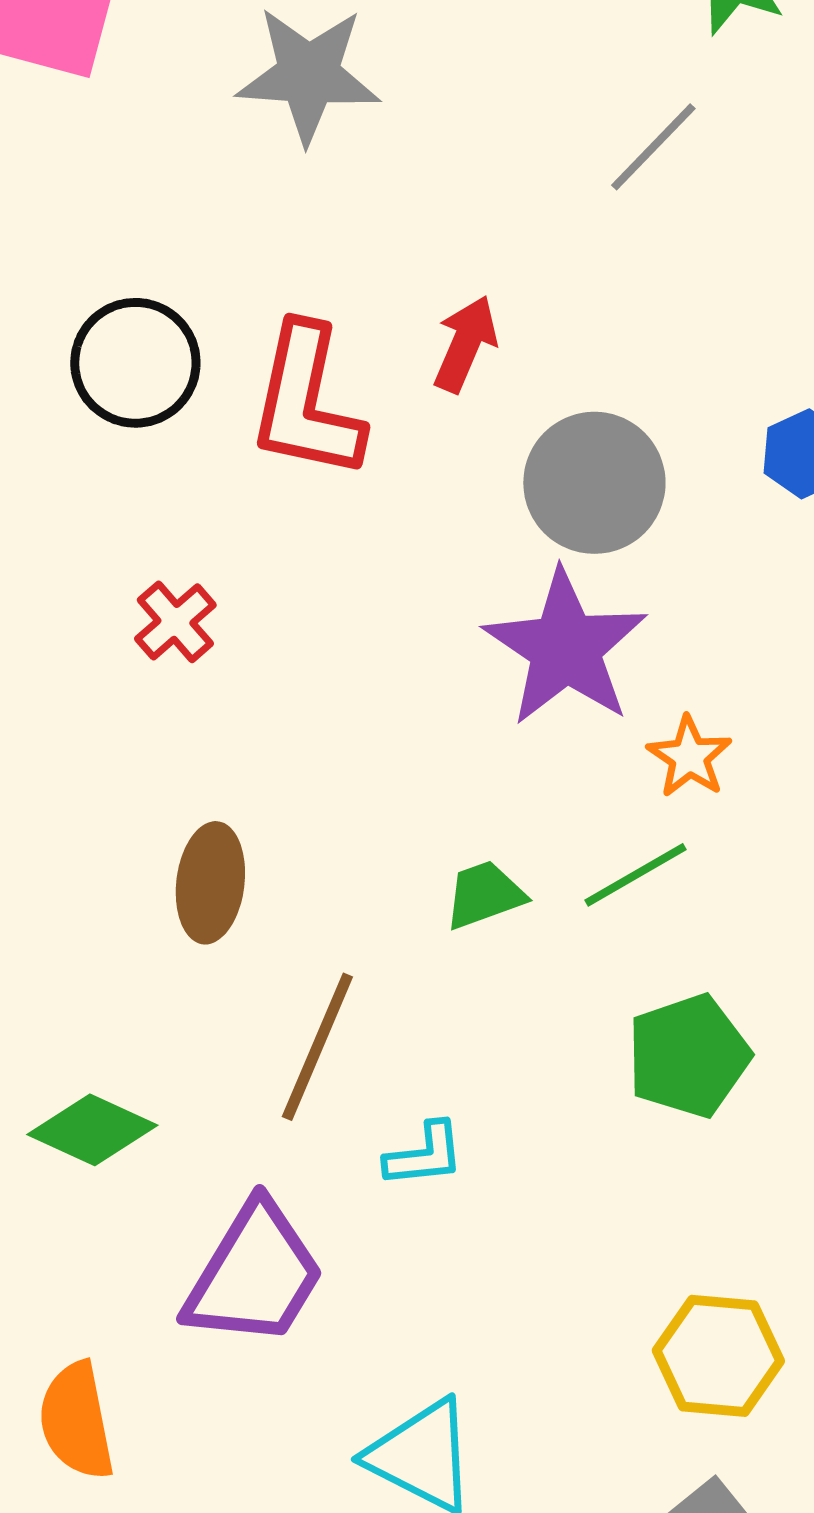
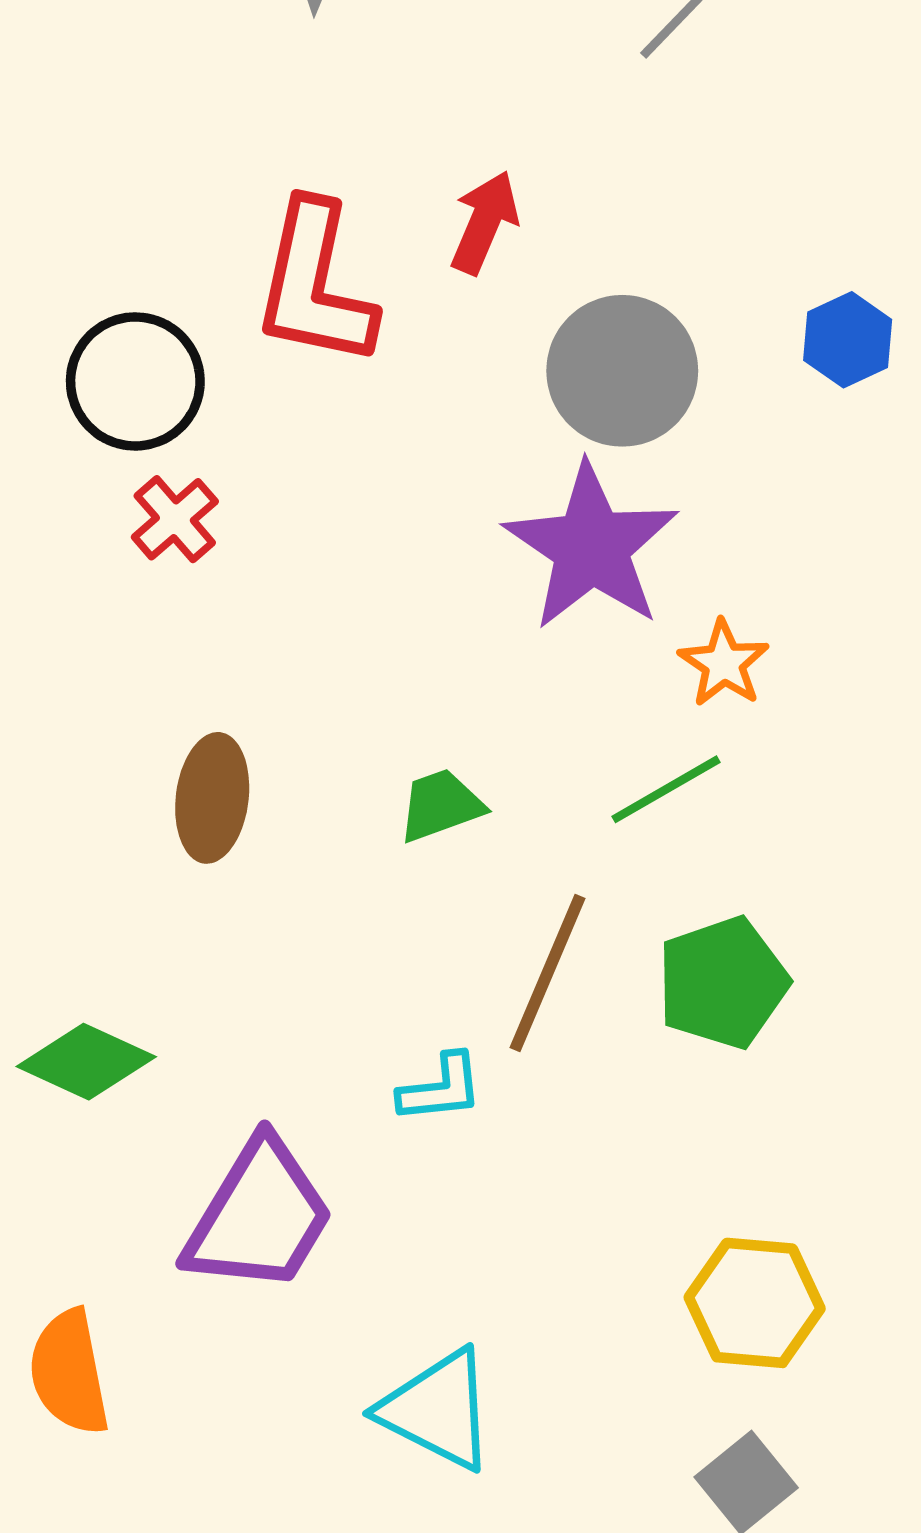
black circle: (135, 363) -> (135, 381), moved
green trapezoid: (484, 895) -> (441, 805), moved
brown line: (317, 1047) -> (547, 973), moved

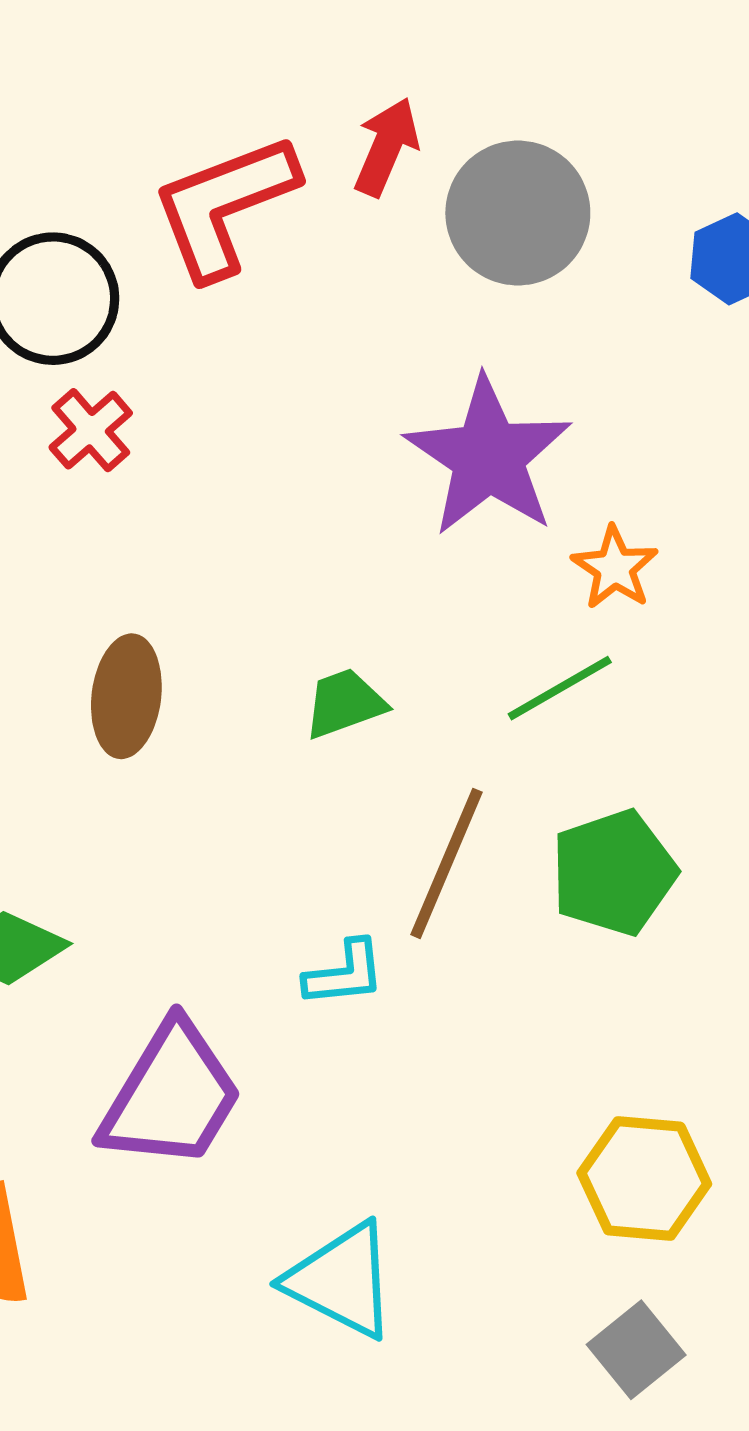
red L-shape: (315, 284) -> (224, 206), turned 57
gray circle: (622, 371) -> (518, 213), moved

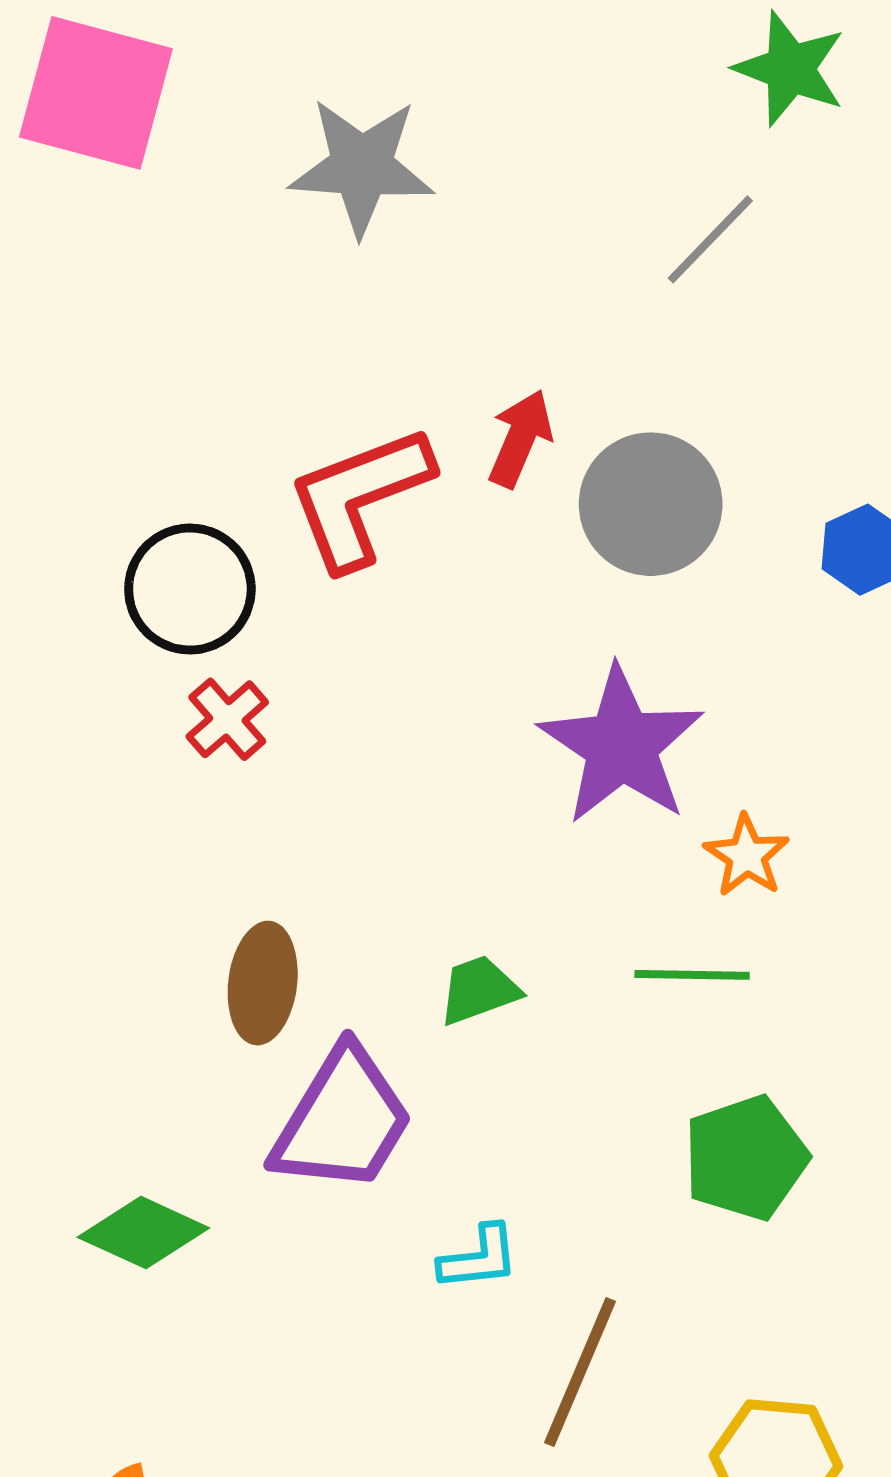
green line: (560, 688) -> (692, 975), turned 31
brown line: (446, 863) -> (580, 1372), moved
purple trapezoid: (171, 1096) -> (342, 1120), moved

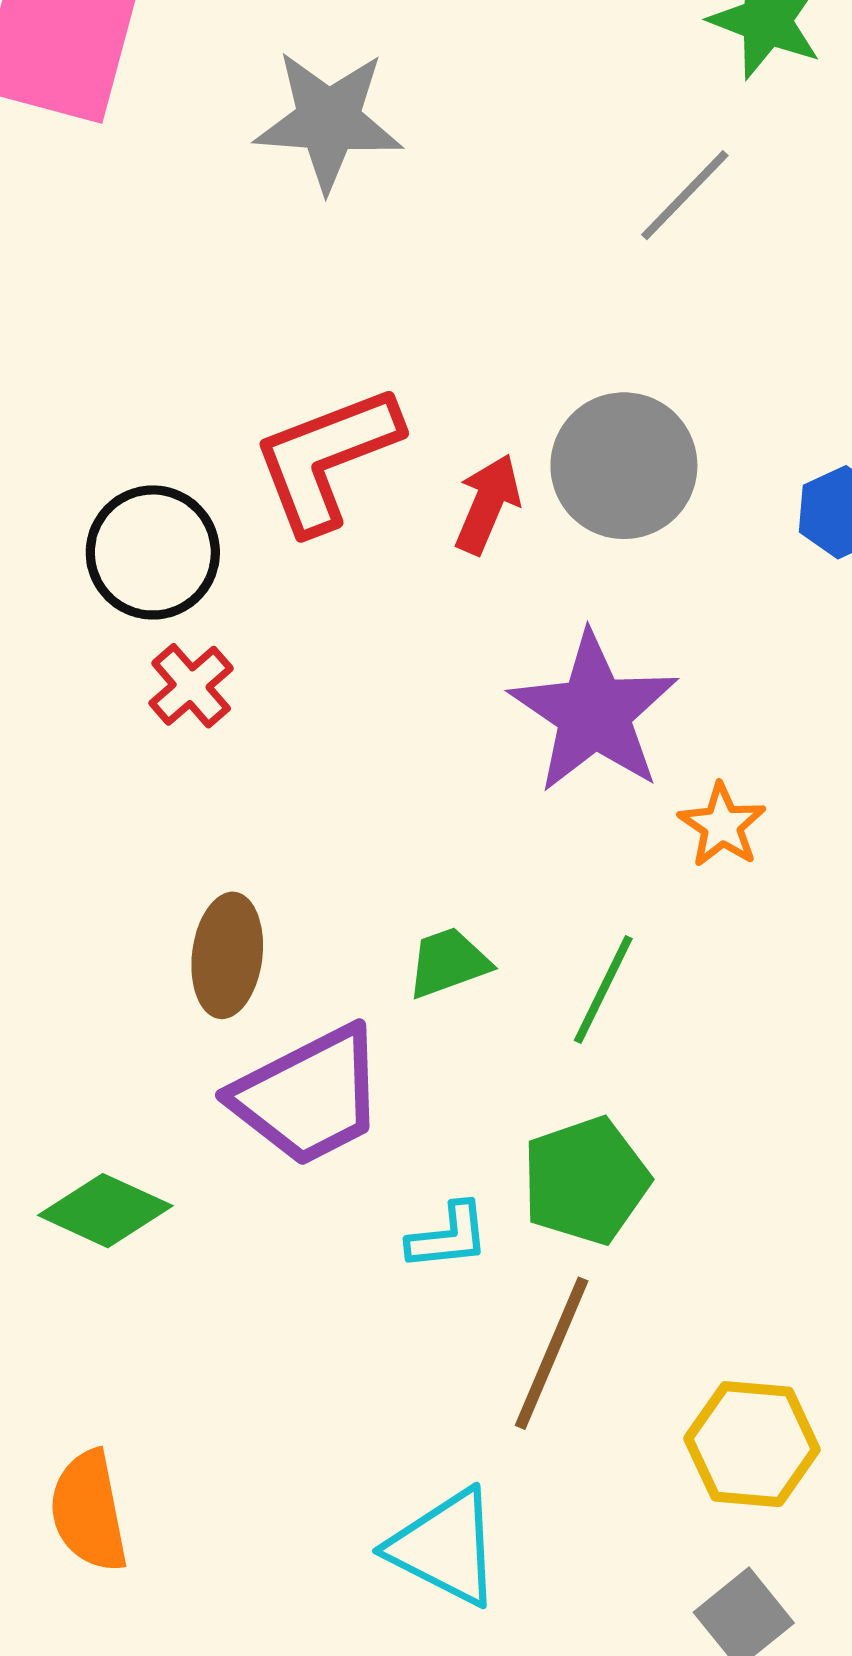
red arrow: (520, 438) -> (488, 504), moved
green line: (692, 975) -> (603, 989), moved, turned -65
purple trapezoid: (342, 1120) -> (309, 1096), turned 32
green pentagon: (746, 1158) -> (586, 1181), moved

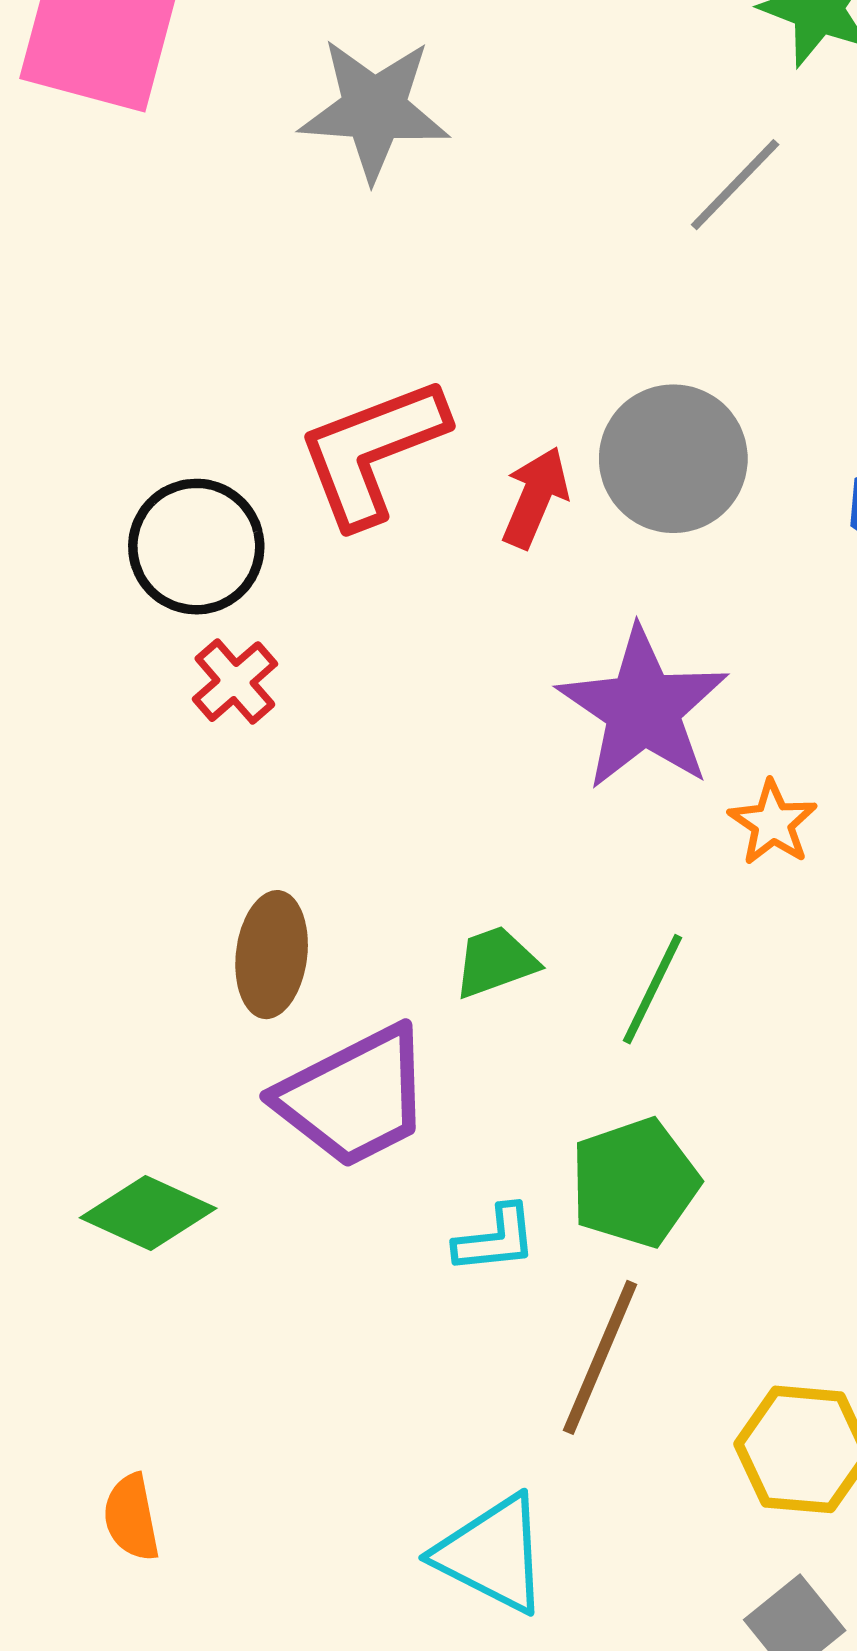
orange semicircle: (89, 1511) -> (131, 1517), size x0.7

